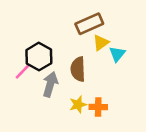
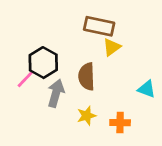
brown rectangle: (89, 24) -> (99, 26), turned 36
cyan triangle: (117, 54) -> (147, 89), moved, turned -48
orange cross: (98, 107) -> (120, 123), moved

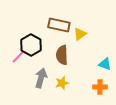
brown rectangle: (99, 26) -> (59, 25), moved
gray arrow: (56, 93) -> (41, 78), moved
orange cross: (120, 123) -> (100, 87), moved

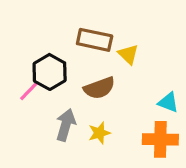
yellow triangle: (80, 34) -> (128, 54), turned -40
brown semicircle: (62, 55) -> (99, 88), turned -108
orange cross: (100, 87) -> (160, 139), size x1.5

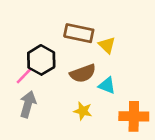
cyan triangle: (168, 102) -> (107, 85), moved
gray arrow: (66, 125) -> (28, 104), moved
yellow star: (99, 133) -> (83, 111), turned 30

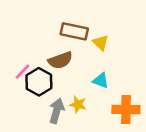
black hexagon: (41, 60) -> (39, 82), moved
brown semicircle: (83, 73) -> (60, 60), moved
gray arrow: (28, 104) -> (57, 111), moved

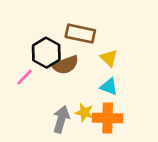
yellow triangle: (101, 43) -> (109, 58), moved
black hexagon: (39, 82) -> (46, 53), moved
orange cross: (126, 110) -> (108, 118), moved

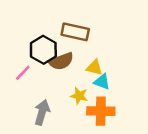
yellow triangle: (109, 58) -> (94, 68), moved, turned -30
yellow star: (84, 113) -> (79, 96), moved
gray arrow: (61, 119) -> (42, 112), moved

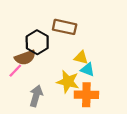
brown semicircle: (61, 61) -> (25, 58), moved
pink line: (23, 73) -> (15, 71), moved
yellow star: (79, 96) -> (68, 82), size x1.5

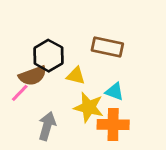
brown rectangle: (65, 27) -> (107, 47), moved
yellow triangle: (81, 58) -> (76, 76), moved

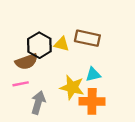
yellow triangle: (76, 76) -> (62, 44), moved
cyan triangle: (115, 92) -> (93, 74), turned -35
pink line: (20, 93) -> (21, 84), moved, turned 35

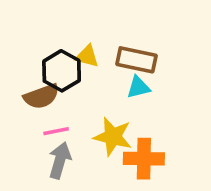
yellow triangle: (62, 44) -> (87, 56), moved
cyan triangle: (93, 74) -> (138, 87), moved
pink line: (21, 84) -> (56, 131), moved

